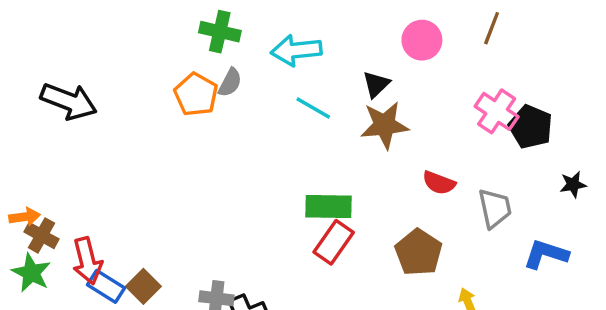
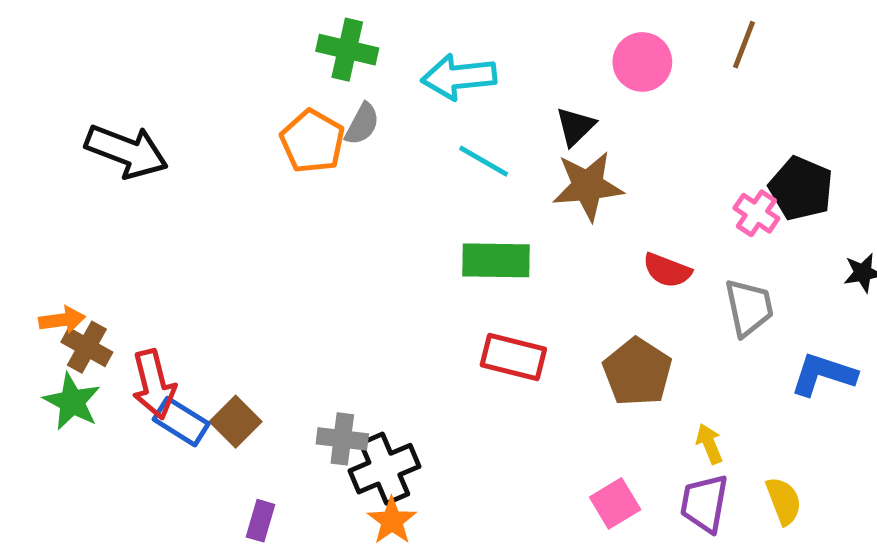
pink cross: (497, 111) -> (756, 213), moved, size x0.7
green rectangle: (329, 207) -> (496, 260), moved
red rectangle: (334, 242) -> (513, 357), turned 69

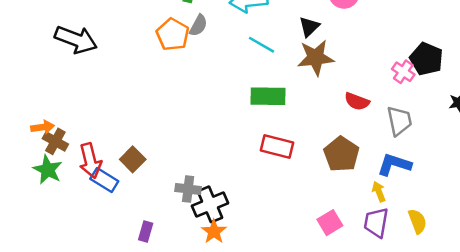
blue L-shape: (823, 374) -> (394, 165), moved
brown square: (236, 422) -> (133, 159), moved

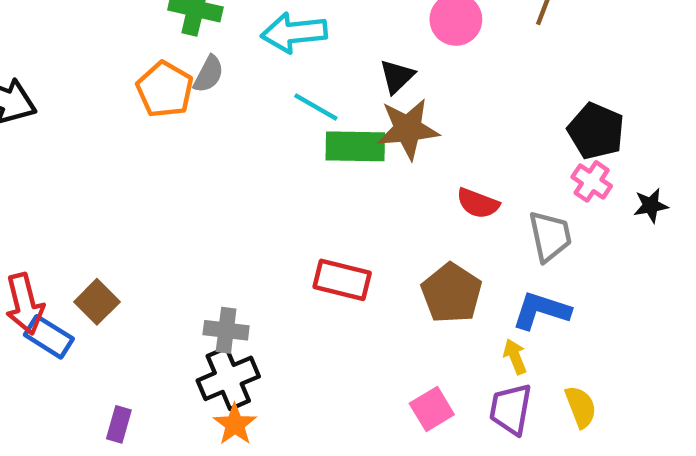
pink cross: (403, 72) -> (592, 181), moved
green rectangle: (268, 96) -> (355, 146), moved
gray cross: (188, 189) -> (226, 330), moved

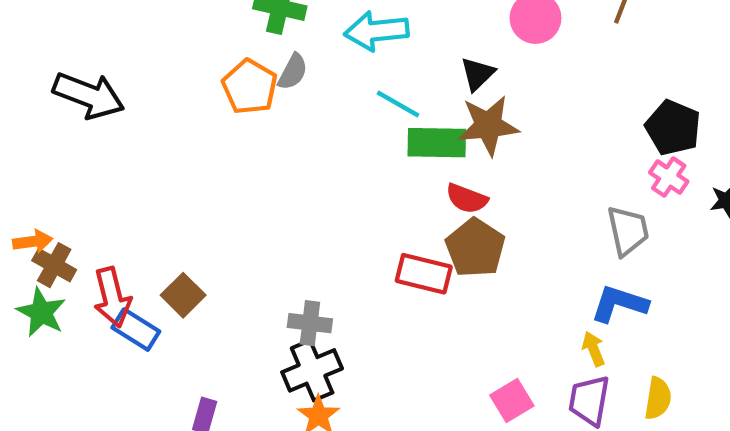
red semicircle: (478, 203) -> (467, 199), moved
brown pentagon: (452, 293) -> (475, 248), moved
yellow semicircle: (581, 407) -> (658, 398), turned 30

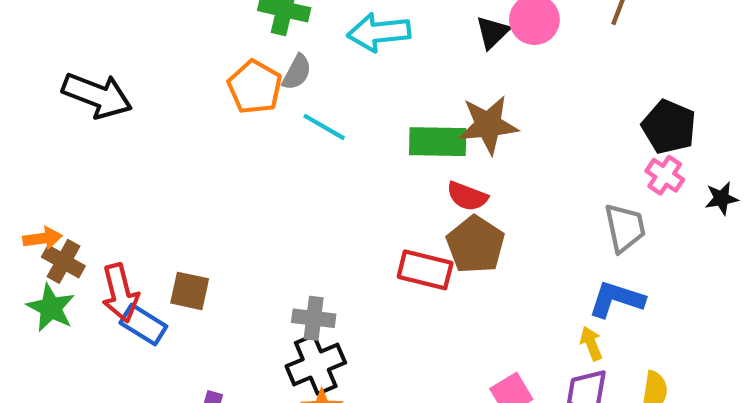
black triangle: (477, 74) -> (492, 32), moved
cyan line: (398, 104) -> (324, 127), moved
brown square: (183, 295) -> (190, 291), turned -33

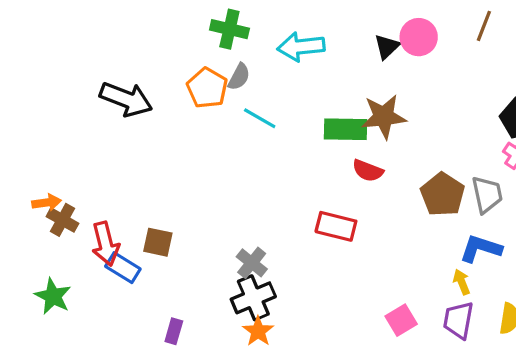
black arrow: (97, 95) -> (126, 99), moved
brown pentagon: (476, 245) -> (443, 194), moved
green star: (51, 308) -> (53, 296), moved
gray cross: (314, 318) -> (252, 263), turned 32

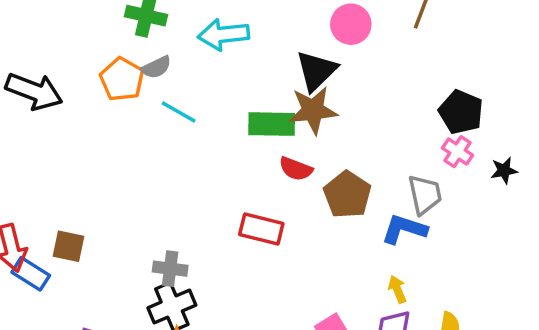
black triangle: (387, 47) -> (316, 71), moved, size x1.5
gray semicircle: (239, 77) -> (156, 67), turned 36
brown pentagon: (443, 194) -> (347, 195), moved
blue L-shape: (481, 249) -> (404, 229), moved
gray cross: (252, 263) -> (170, 269), turned -32

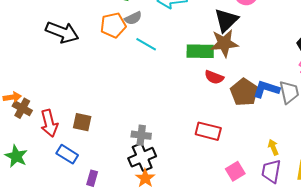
orange pentagon: (122, 79) -> (113, 25), turned 30
red rectangle: (261, 229) -> (208, 131), moved
blue L-shape: (404, 229) -> (266, 89), moved
blue rectangle: (31, 274) -> (67, 154), moved

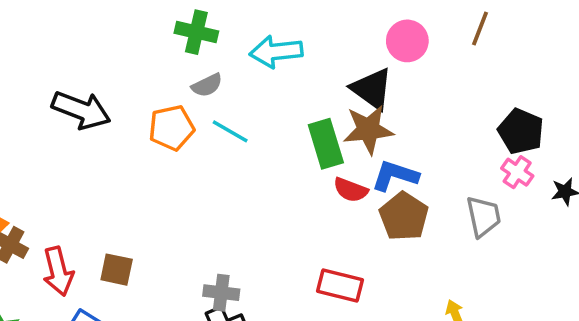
black triangle: (226, 20) -> (372, 89), turned -40
orange pentagon: (113, 25) -> (172, 128), moved
green rectangle: (200, 51) -> (326, 144), turned 72
blue L-shape: (266, 89) -> (395, 176), moved

